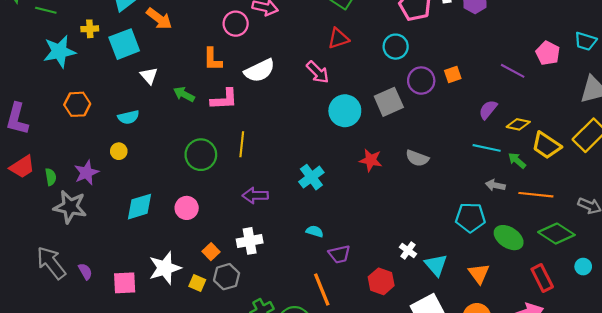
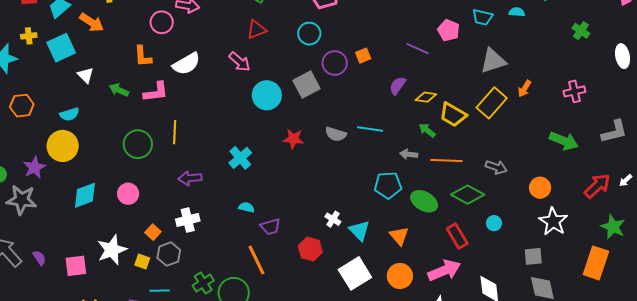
cyan line: (487, 148) -> (370, 129), moved
yellow circle: (119, 151) -> (63, 146), size x2.0

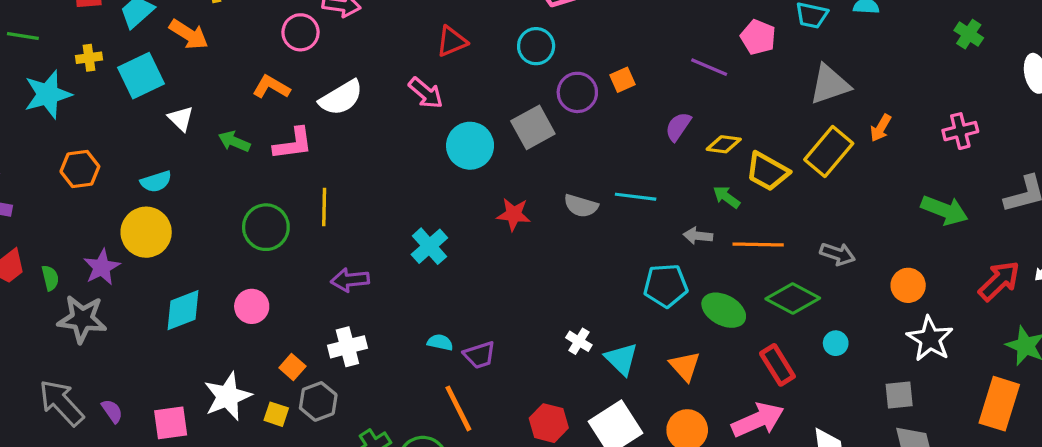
orange L-shape: (143, 56) -> (271, 87), turned 125
cyan semicircle: (246, 207) -> (440, 342), moved
red hexagon: (310, 249) -> (549, 423), moved

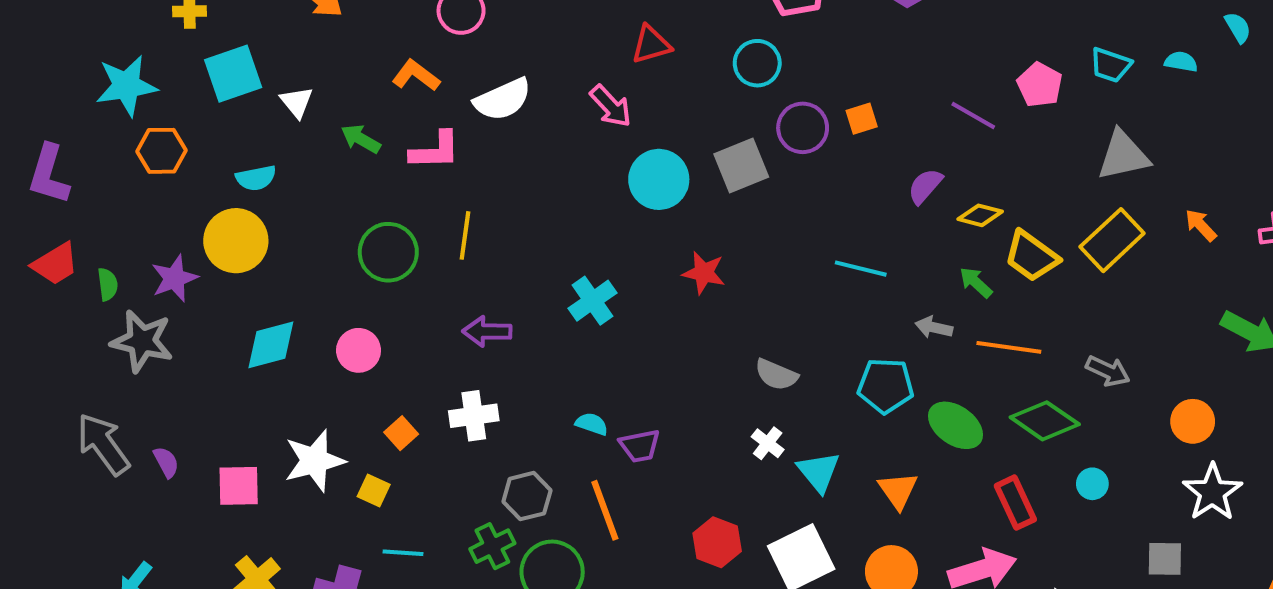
cyan square: (141, 76) -> (233, 74), moved
cyan star: (48, 94) -> (126, 86), moved
orange arrow: (881, 128) -> (1201, 225), moved, turned 100
gray semicircle: (581, 206) -> (776, 375), moved
gray hexagon: (318, 401) -> (527, 496), moved

